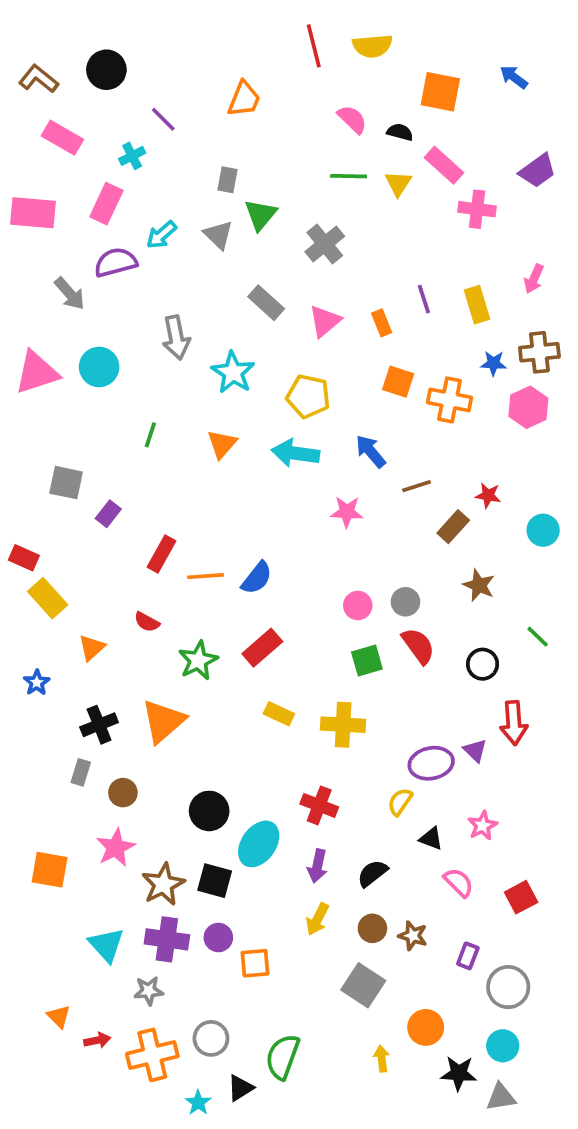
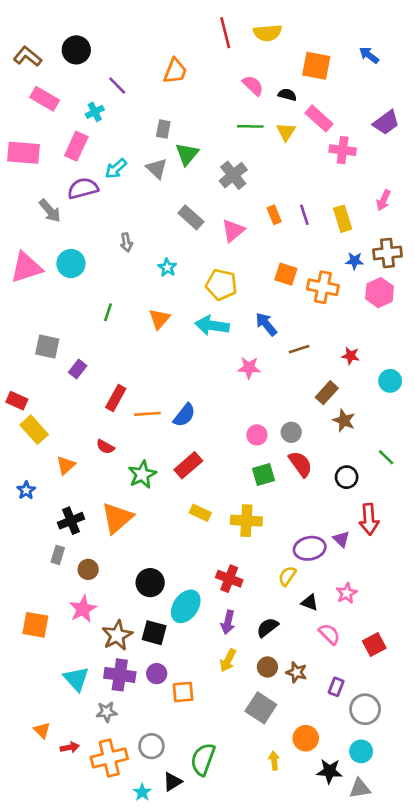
orange rectangle: (382, 323) -> (274, 215), moved
gray arrow: (176, 338) -> (126, 242), size x0.6
cyan star: (233, 372) -> (167, 267), size x0.6
brown rectangle: (453, 527) -> (327, 393), moved

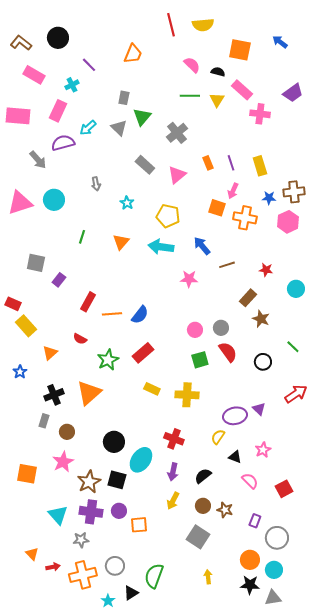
pink arrow: (384, 200) -> (233, 191), moved
red arrow: (369, 519) -> (296, 394), moved, turned -120
orange circle: (306, 738) -> (250, 560), moved

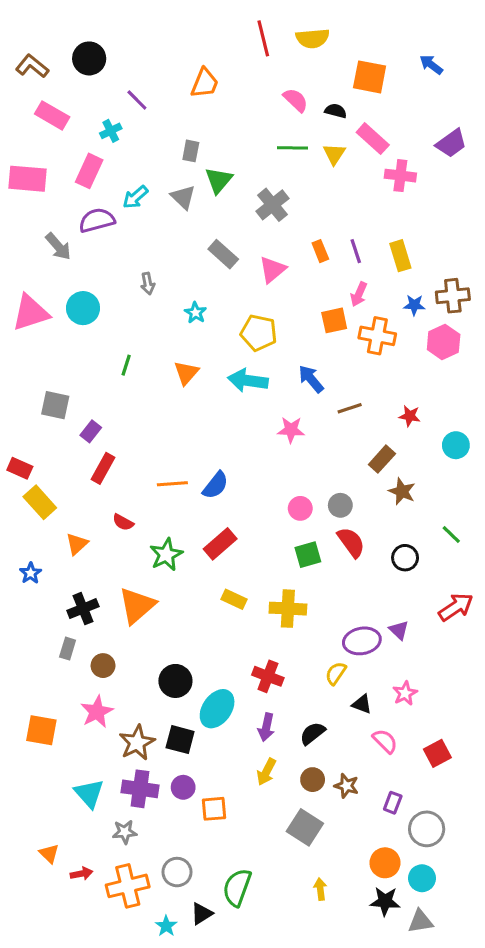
orange square: (217, 208) -> (334, 320), turned -30
red rectangle: (88, 302) -> (103, 468), moved

